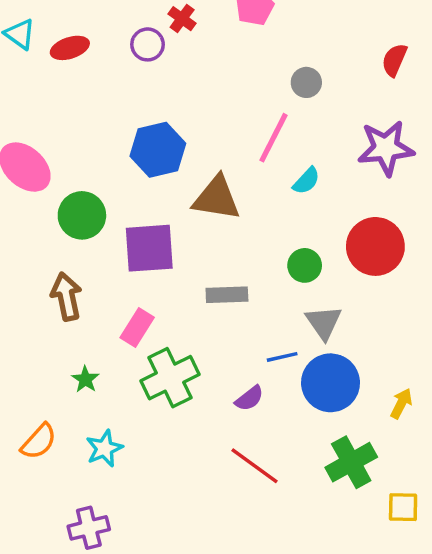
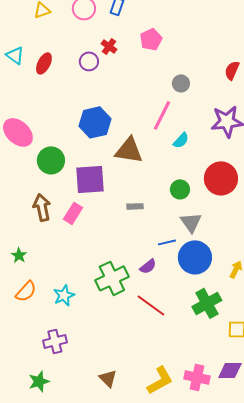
red ellipse: (70, 48) -> (44, 63), turned -45
gray rectangle: (227, 295) -> (135, 206), size x0.7
pink rectangle: (137, 328) -> (73, 213), moved
green cross: (170, 378) -> (112, 278), moved
green star: (85, 379) -> (19, 255), moved

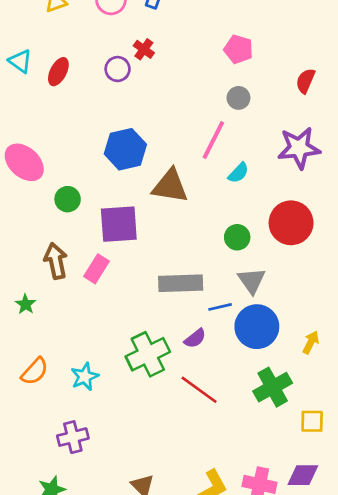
pink pentagon: (151, 39) -> (238, 49), moved, turned -30
green circle: (51, 160) -> (68, 199), size x0.7
gray rectangle: (135, 206) -> (181, 283), moved, size x2.0
green star: (19, 255) -> (26, 304), moved

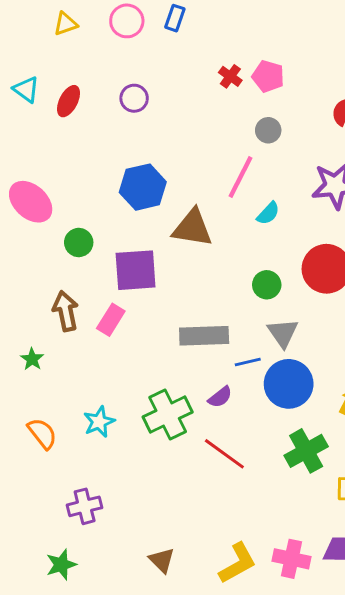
red cross: (144, 49) -> (230, 76), moved
orange semicircle: (35, 371) -> (42, 433), turned -80
cyan star: (85, 377) -> (99, 422), moved

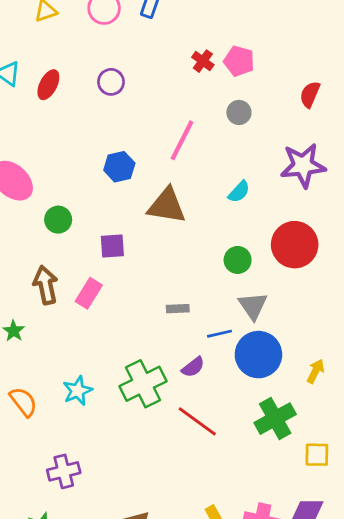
pink line: (240, 177) -> (182, 140), moved
blue hexagon: (143, 187) -> (119, 167), size x0.7
purple square: (136, 270) -> (112, 246), size x0.6
gray rectangle: (204, 336) -> (178, 309), size x0.5

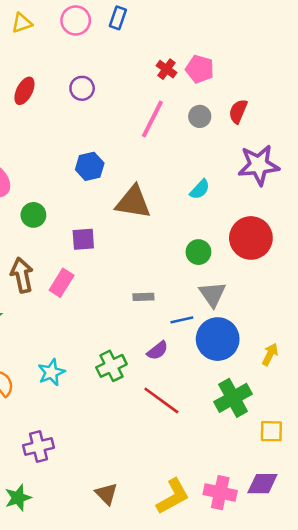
red semicircle: (310, 94) -> (238, 111), moved
pink line: (182, 140) -> (152, 119), moved
green cross: (143, 384) -> (111, 366), size x0.7

